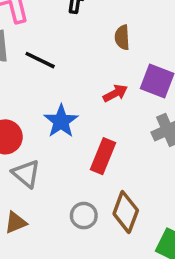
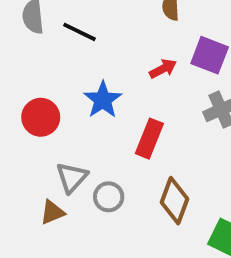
gray triangle: (26, 174) -> (72, 177), moved, turned 32
gray circle: (84, 216) -> (109, 197), moved

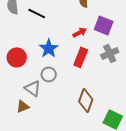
red rectangle: (149, 139) -> (81, 57), moved
gray triangle: (72, 177) -> (33, 88), turned -36
gray circle: (109, 197) -> (49, 74), moved

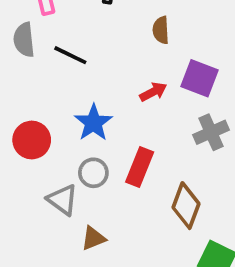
red rectangle: (81, 57) -> (140, 167), moved
brown diamond: (86, 100) -> (186, 206), moved
brown triangle: (23, 106) -> (93, 238), moved

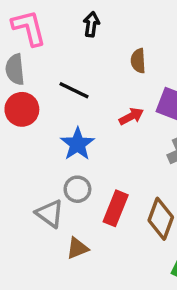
black line: (70, 55) -> (74, 90), moved
red circle: (32, 140) -> (22, 109), moved
red rectangle: (140, 167) -> (116, 208), moved

